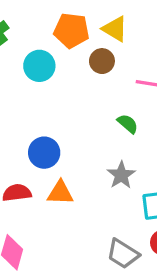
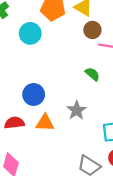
brown circle: (102, 61) -> (92, 30), moved
gray star: (121, 175) -> (77, 110), moved

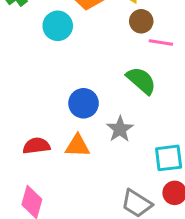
green semicircle: (92, 74) -> (141, 80), size x1.5
blue circle: (34, 94) -> (84, 103), moved

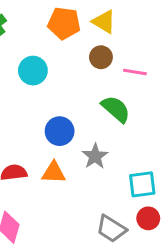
brown circle: (141, 21) -> (101, 57), moved
cyan circle: (58, 26) -> (33, 71), moved

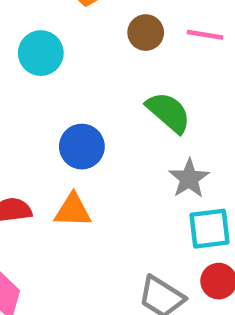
pink line: (135, 72) -> (205, 35), moved
gray star: (95, 156) -> (189, 178), moved

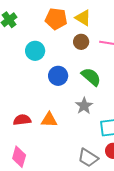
blue circle: (82, 147) -> (58, 76), moved
gray star: (189, 178) -> (84, 106), moved

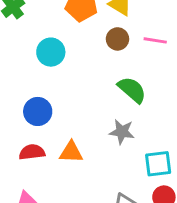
blue circle: (58, 76) -> (38, 111), moved
gray star: (84, 106) -> (122, 132), turned -30

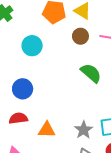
gray star: (122, 132) -> (84, 130), moved, turned 30
orange triangle: (71, 152) -> (47, 130), moved

